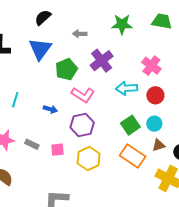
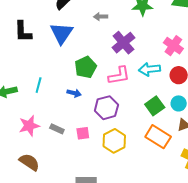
green pentagon: (66, 69) -> (86, 67), moved
pink L-shape: (83, 95) -> (119, 76), moved, turned -40

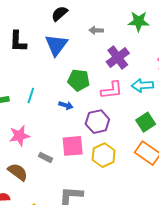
green pentagon: (86, 67) -> (79, 80), turned 30
gray rectangle: (57, 129) -> (46, 157), moved
pink square: (83, 133) -> (73, 146), size x1.6

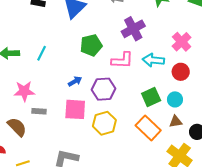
green pentagon: (79, 80) -> (91, 45), turned -30
blue arrow: (66, 105) -> (75, 81), moved, turned -56
gray rectangle: (46, 157) -> (39, 111), moved, turned -32

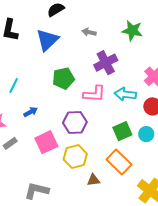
blue arrow: (75, 81) -> (31, 112), moved
pink square: (75, 109) -> (46, 142), turned -30
gray rectangle: (39, 111) -> (10, 143), turned -40
brown triangle: (176, 122) -> (93, 180), moved

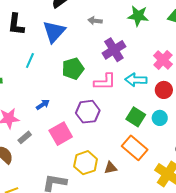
cyan line: (14, 85) -> (30, 60), moved
green square: (122, 131) -> (136, 117), turned -30
yellow hexagon: (75, 157) -> (86, 163), moved

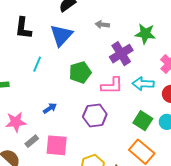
green star: (138, 16) -> (145, 34), moved
pink square: (61, 134) -> (57, 145), moved, turned 35

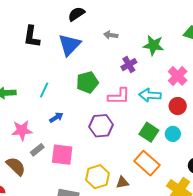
purple cross: (121, 54) -> (129, 65), size x0.7
cyan line: (37, 64) -> (44, 90), moved

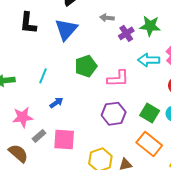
purple cross: (129, 65) -> (126, 33), moved
cyan arrow: (150, 95) -> (149, 60), moved
purple hexagon: (101, 126) -> (114, 114), moved

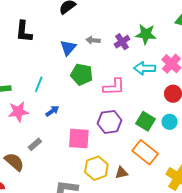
gray arrow: (107, 18) -> (93, 40), moved
blue triangle: (66, 29) -> (68, 48), moved, size x0.7
green pentagon: (86, 66) -> (82, 74), turned 30
pink star: (23, 117) -> (18, 112), moved
pink square: (64, 140) -> (79, 139), moved

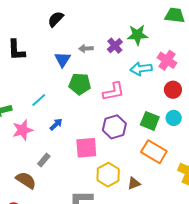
cyan line: (39, 84) -> (39, 100), turned 35
brown triangle: (122, 173) -> (134, 183), moved

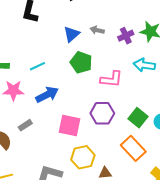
blue arrow: (56, 124) -> (47, 95), size x1.6

